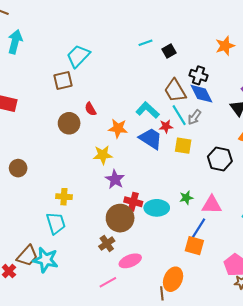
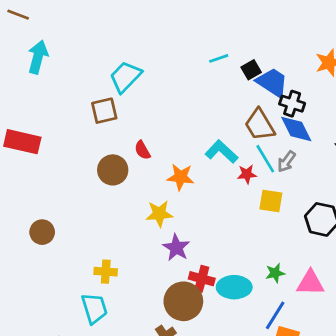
blue trapezoid: (151, 139) -> (272, 82), moved
blue line: (199, 228) -> (275, 315), moved

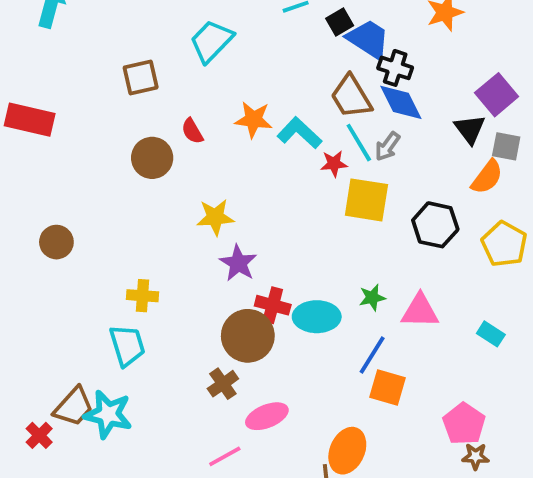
cyan trapezoid: (125, 77) -> (211, 41), moved
orange star: (181, 177) -> (254, 120), moved
yellow square: (271, 201) -> (366, 200), size x1.4

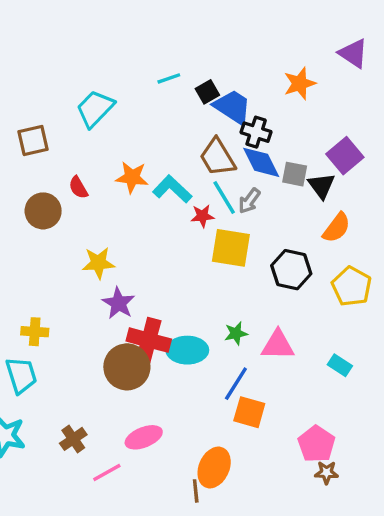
gray square: (506, 146) -> (295, 174), moved
red cross: (273, 305) -> (149, 340), size x1.4
brown cross: (223, 384) -> (73, 439), moved

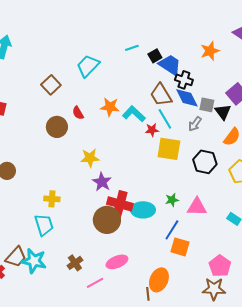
brown square: (33, 140) -> (51, 85), turned -30
gray arrow: (249, 201) -> (195, 124), moved
brown star: (326, 473) -> (214, 289), moved, size x1.6

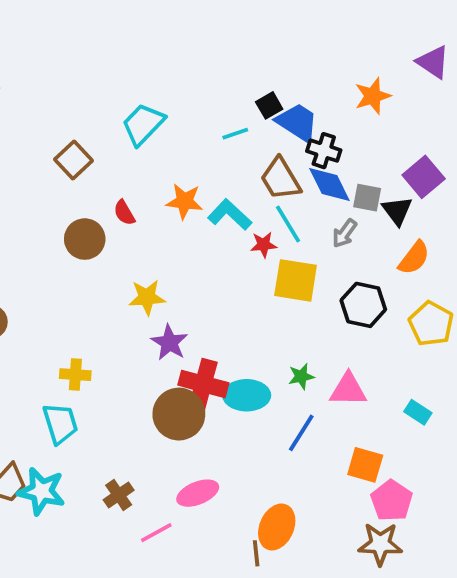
cyan line: (132, 48) -> (235, 134), moved
orange square: (180, 247) -> (365, 465), moved

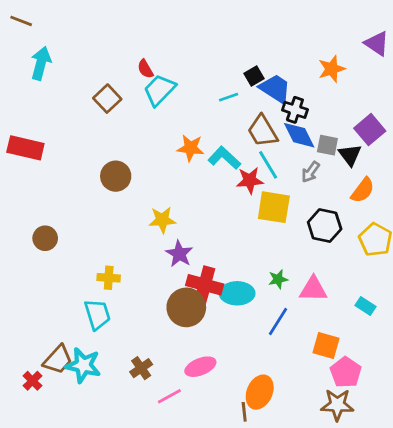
brown square: (73, 160) -> (107, 99), moved
red semicircle: (124, 213) -> (145, 69), moved
red star: (264, 245) -> (250, 180), size x1.4

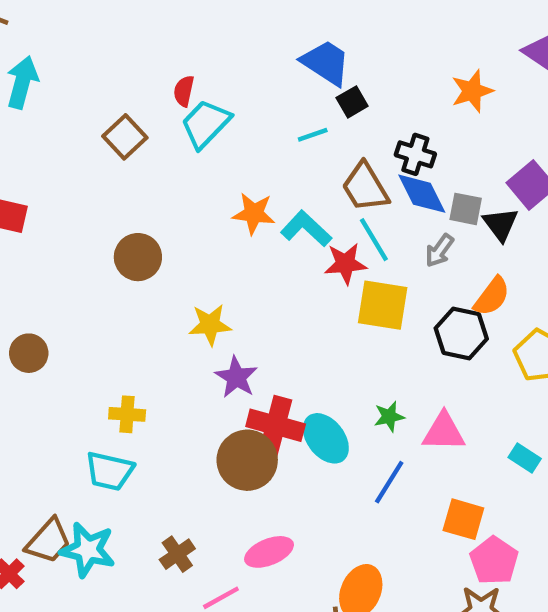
red semicircle: (145, 69) -> (184, 91), turned 42
blue trapezoid: (275, 89) -> (326, 63), moved
orange semicircle: (363, 190) -> (492, 296), moved
cyan ellipse: (237, 293) -> (326, 438), turned 52
cyan trapezoid: (97, 314) -> (110, 471), turned 120

